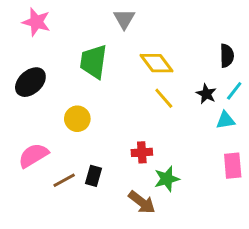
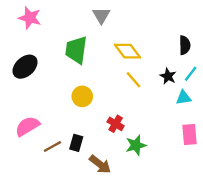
yellow circle: (77, 119) -> (82, 96), moved
red cross: (142, 152) -> (116, 124), turned 35
brown arrow: (142, 202) -> (100, 164), moved

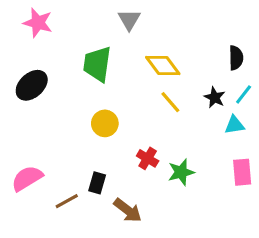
pink semicircle: (27, 126) -> (27, 178), moved
green star: (136, 145) -> (181, 172), moved
brown line: (52, 146) -> (67, 201), moved

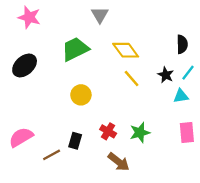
green trapezoid: (97, 64) -> (75, 49), turned 56
red cross: (148, 158) -> (108, 131), moved
brown arrow: (128, 210) -> (119, 162), moved

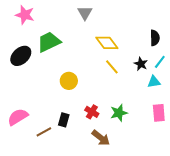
green trapezoid: (75, 49) -> (49, 42), moved

